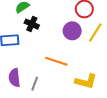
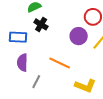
purple semicircle: (14, 78) -> (22, 63), moved

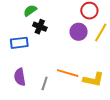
purple semicircle: (22, 63) -> (20, 77), moved
orange line: (60, 63) -> (68, 73), moved

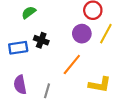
black cross: (40, 27) -> (41, 40), moved
orange line: (68, 73) -> (72, 64), moved, turned -65

